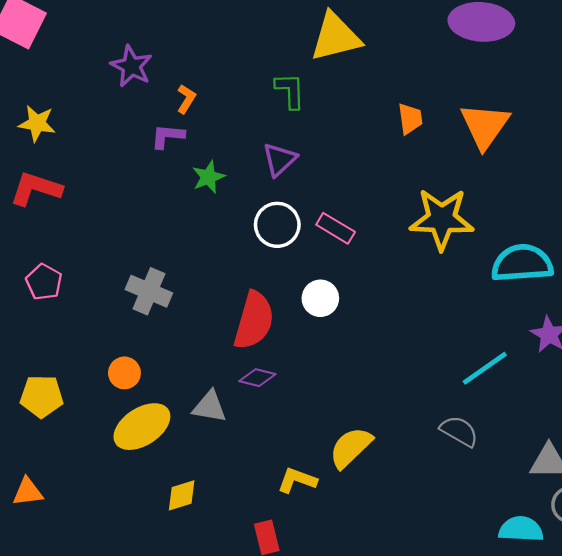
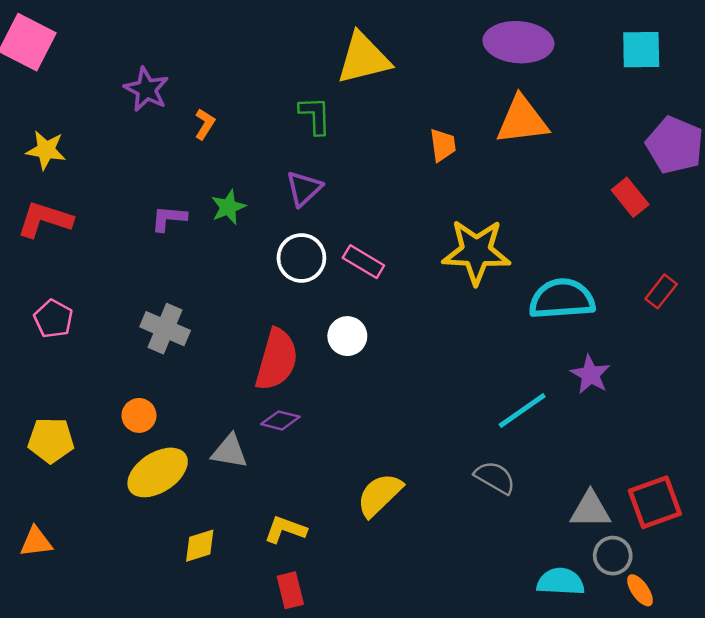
orange triangle: (485, 126) -> (522, 120), moved, turned 48
purple L-shape: (168, 136) -> (169, 218), moved
yellow L-shape: (297, 480) -> (285, 530), moved

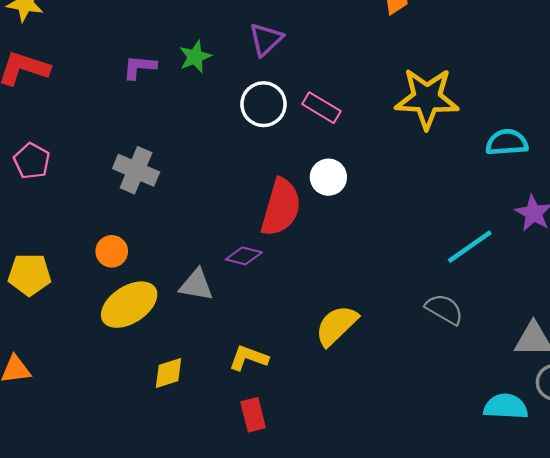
cyan semicircle: (562, 299) -> (507, 142), size x0.7
white circle: (347, 336) -> (328, 177), moved
red semicircle: (277, 360) -> (281, 207), moved

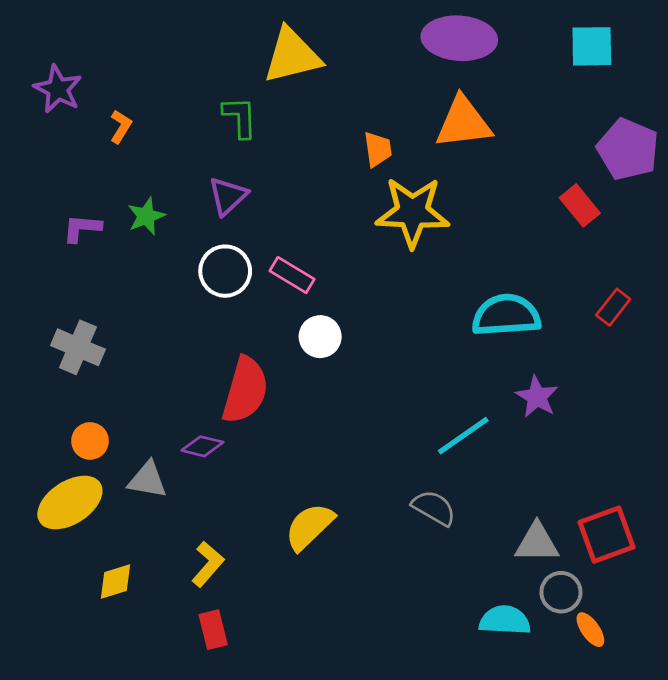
yellow star: (427, 98) -> (412, 212), moved
cyan semicircle: (507, 142) -> (506, 315), size x1.4
white circle: (328, 177) -> (320, 337), moved
orange circle: (112, 251) -> (90, 441), moved
yellow L-shape: (248, 358) -> (208, 564), turned 111

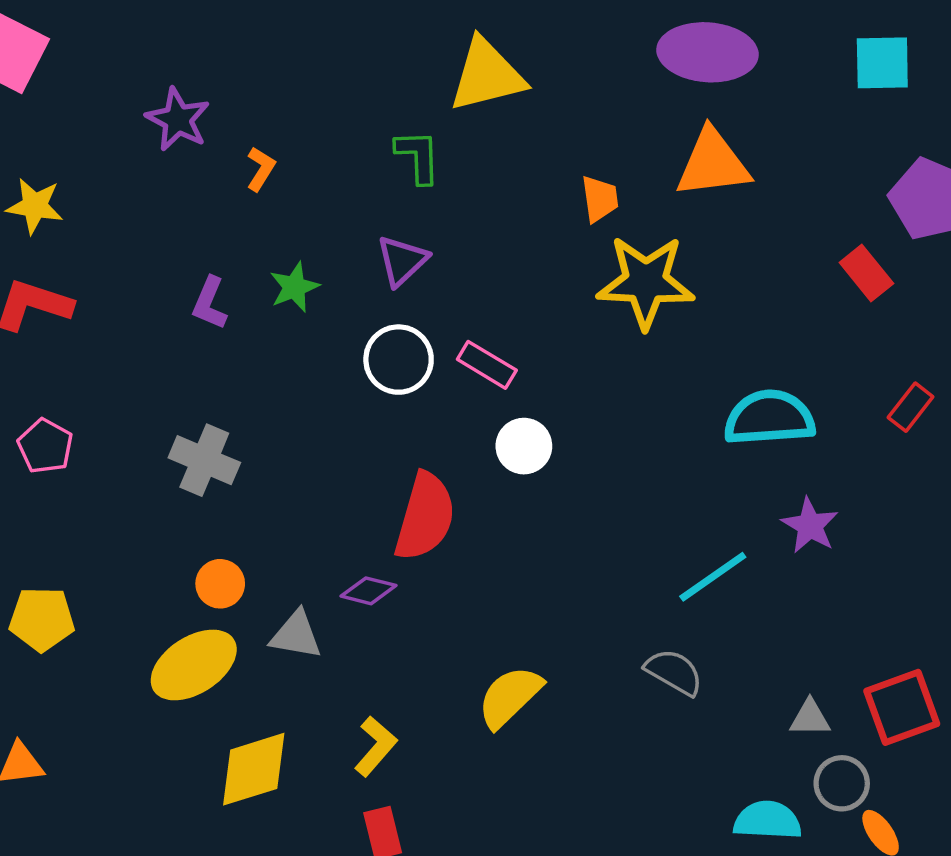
purple L-shape: (82, 228) -> (210, 303), turned -72
gray triangle: (537, 543) -> (810, 718), size x0.7
yellow diamond: (115, 581) -> (254, 769), size x1.6

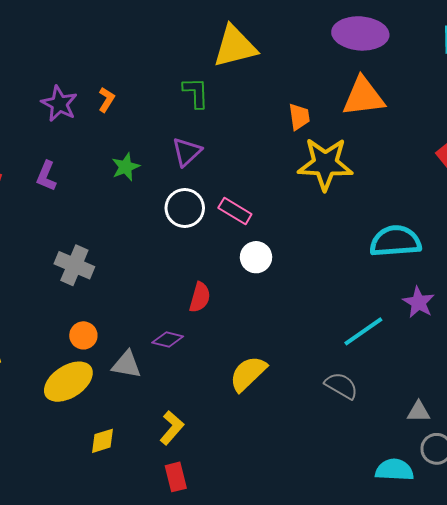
purple star: (178, 119) -> (59, 104), moved
purple L-shape: (210, 303) -> (46, 176), moved
red semicircle: (425, 517) -> (200, 297), size x0.6
yellow semicircle: (510, 697) -> (248, 374), moved
yellow diamond: (254, 769) -> (102, 441), size x0.6

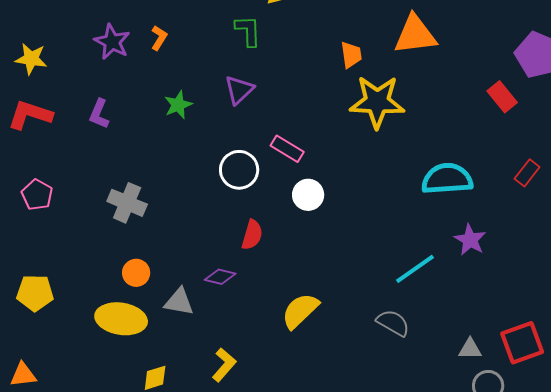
white circle: (185, 208) -> (239, 170), moved
yellow ellipse: (68, 382) -> (121, 319), turned 42

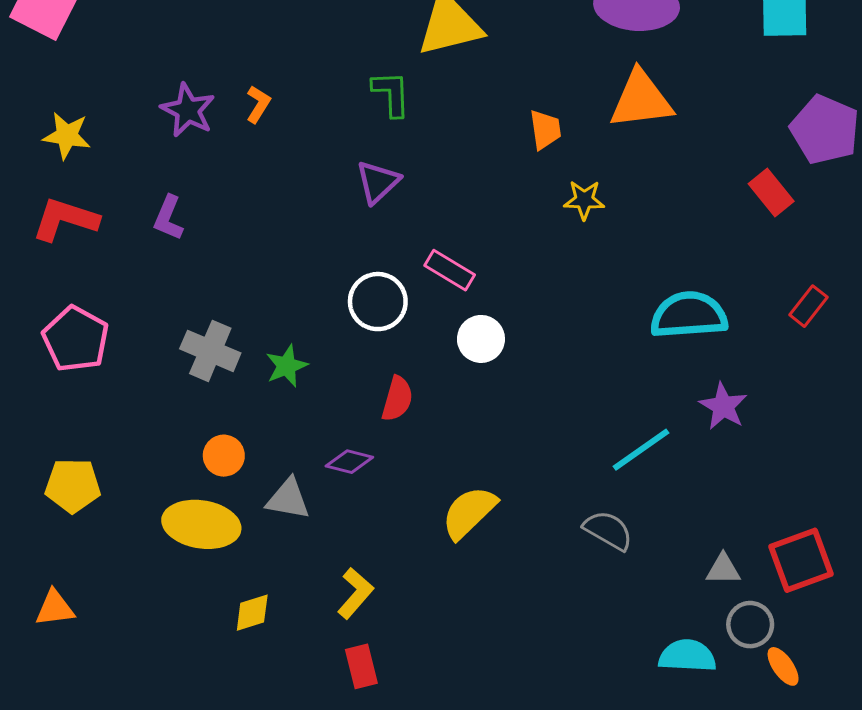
yellow star: (377, 102) -> (584, 200), size x0.5
green star: (178, 105) -> (287, 366), moved
pink pentagon: (37, 195) -> (76, 339), size x1.4

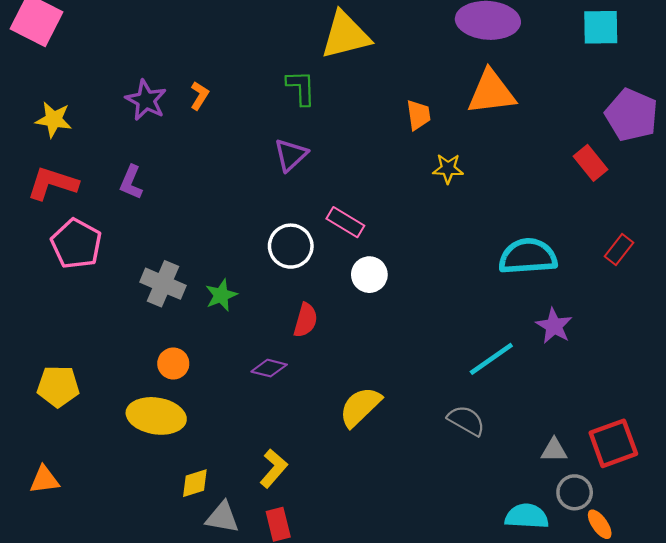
pink pentagon: (76, 339) -> (76, 244), moved
gray triangle: (288, 499) -> (222, 517), moved

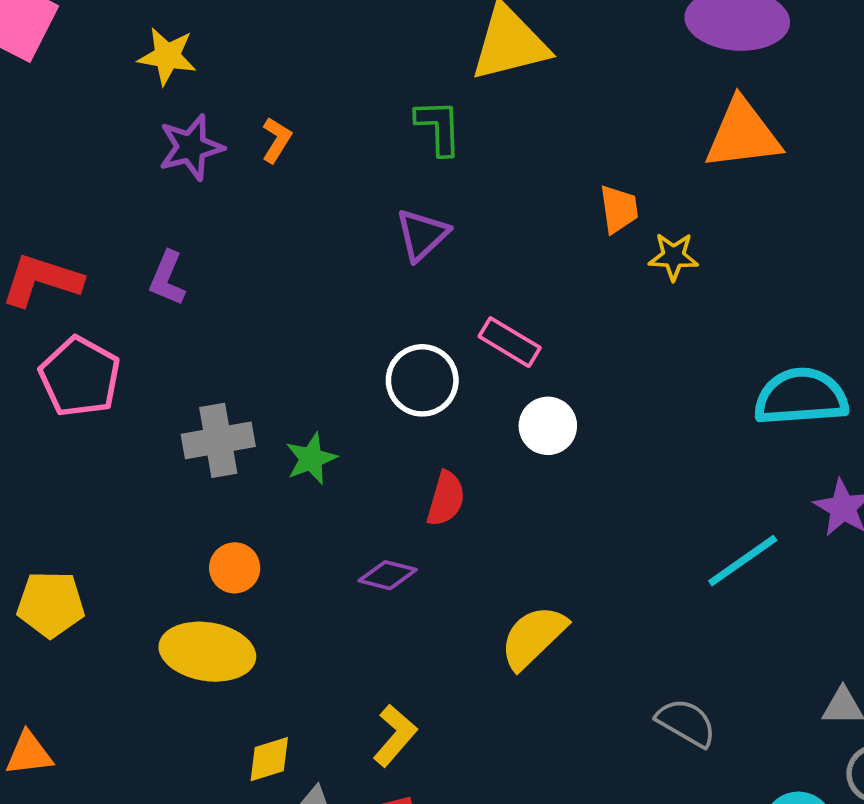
purple star: (146, 100) -> (191, 147), turned 30
orange trapezoid: (418, 115) -> (619, 209), moved
yellow star: (54, 120) -> (167, 56), moved
gray cross: (163, 284) -> (218, 440), turned -33
gray semicircle: (466, 421) -> (686, 723), moved

